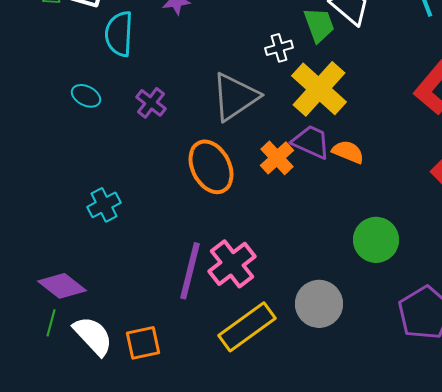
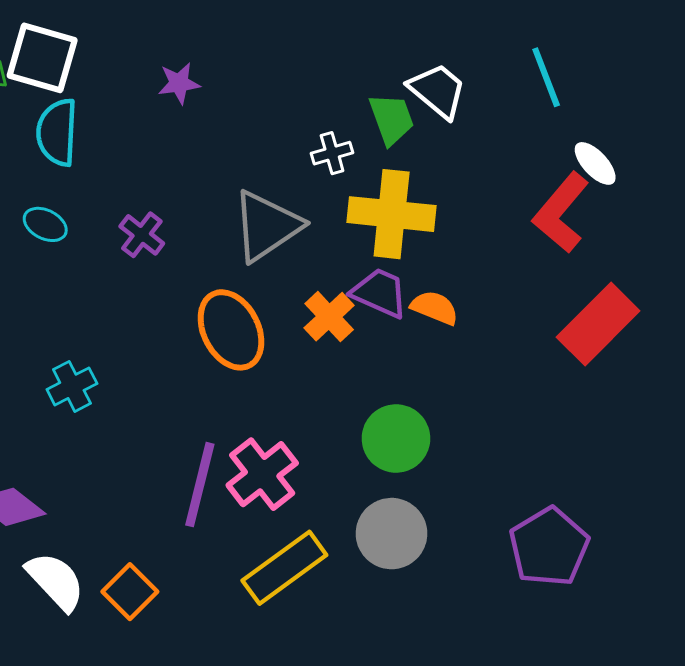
cyan semicircle: (119, 34) -> (57, 132), moved
yellow cross: (319, 89) -> (392, 214), turned -36
green circle: (376, 240) -> (396, 438), moved
orange square: (143, 343) -> (130, 592), turned -33

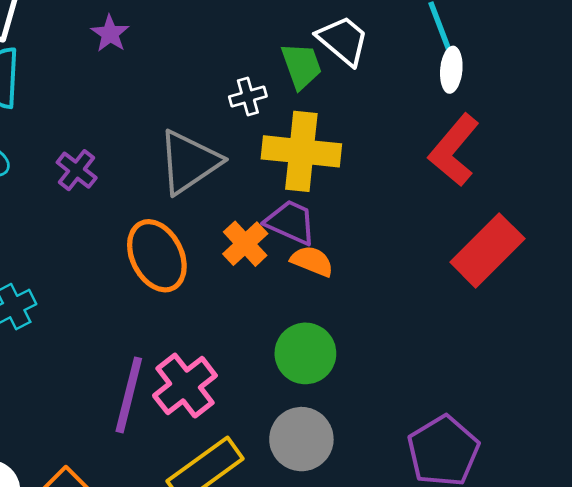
purple star: (179, 83) -> (110, 34), turned -30
white ellipse: (595, 163) -> (451, 70), moved, turned 48
orange semicircle: (435, 308) -> (312, 261), moved

